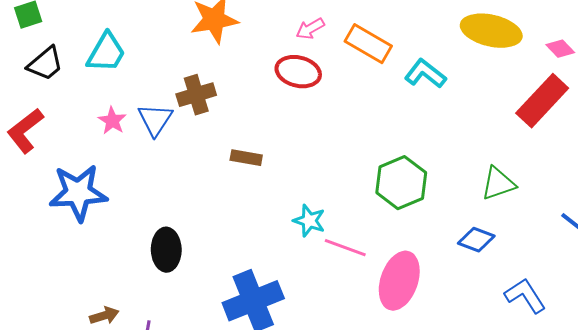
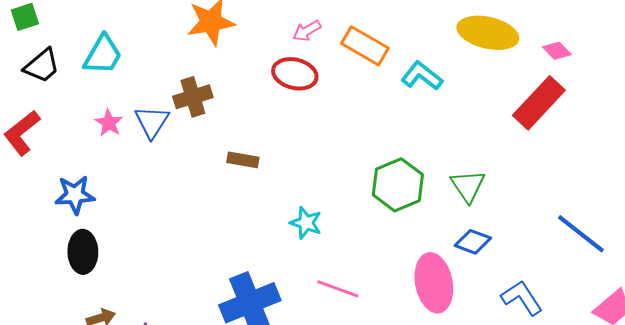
green triangle: (498, 184) -> (468, 186), moved, turned -45
blue star: (78, 193) -> (75, 195), size x0.7
pink line: (345, 248) -> (338, 289), moved
black ellipse: (166, 250) -> (83, 252), moved
pink ellipse: (399, 281) -> (434, 283), moved, turned -30

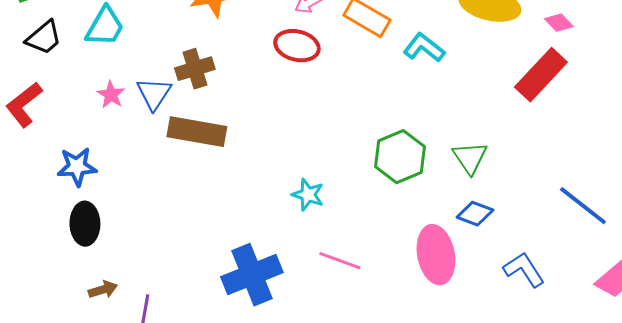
brown rectangle: (243, 160) -> (197, 132), moved, size x1.8

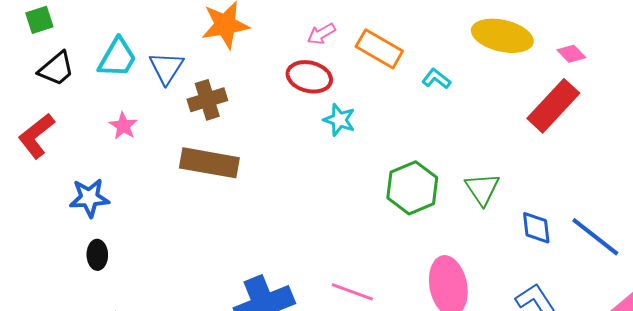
cyan L-shape: (424, 48) -> (436, 79), size x0.7
blue triangle: (154, 94) -> (166, 68), moved
cyan star: (308, 195) -> (339, 120), moved
blue diamond: (475, 214) -> (536, 228), moved, turned 63
black ellipse: (85, 224) -> (97, 255), size x0.7

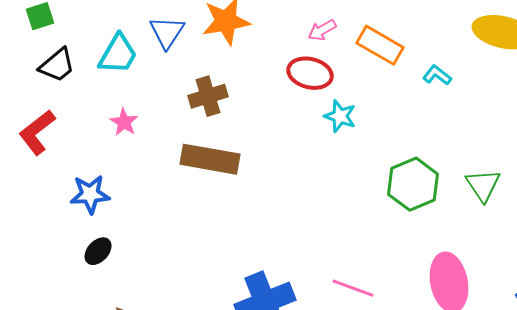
blue triangle: (166, 68) -> (167, 32), moved
black ellipse: (97, 255) -> (98, 251), turned 44

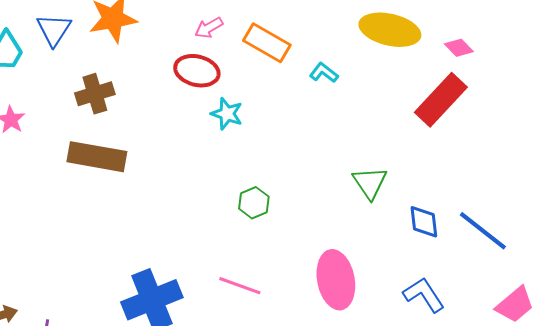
green hexagon: (413, 184) -> (254, 203), moved, size x0.6

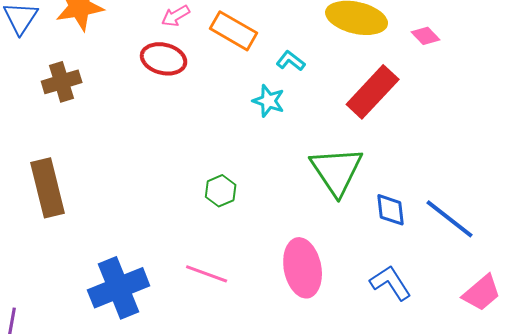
red rectangle: (441, 100) -> (373, 92), moved
cyan star: (227, 114) -> (269, 101), moved
brown rectangle: (97, 157) -> (48, 188), moved, turned 66
green triangle: (370, 183) -> (337, 171), size x1.5

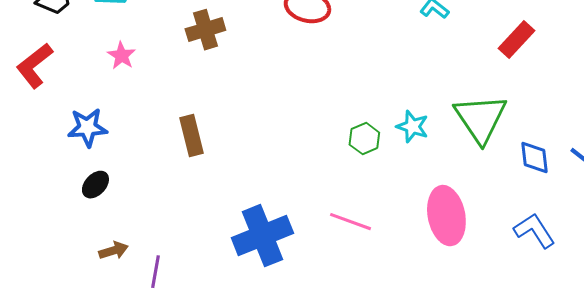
red rectangle: (373, 92) -> (516, 40), size x0.7
cyan star: (269, 101) -> (412, 127), moved
brown rectangle: (48, 188) -> (191, 136), size x0.7

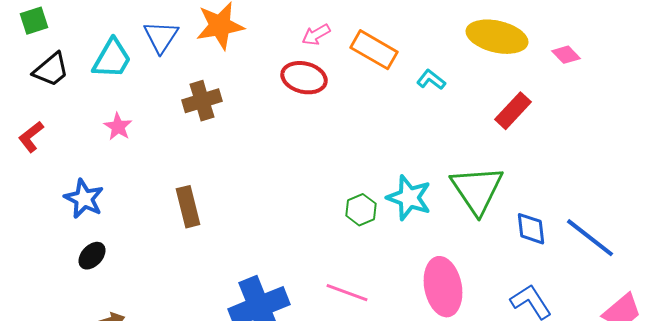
red L-shape: (34, 66) -> (31, 137), size x0.7
cyan star: (412, 127) -> (409, 198), size x1.4
blue star: (87, 128) -> (84, 199), turned 30

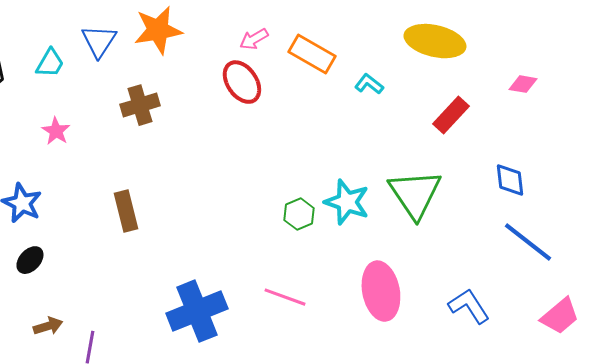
pink diamond: (566, 55) -> (523, 84), moved, turned -36
cyan trapezoid: (112, 59) -> (50, 63), size x0.7
red ellipse: (304, 78) -> (242, 82), turned 42
blue diamond: (531, 229) -> (510, 180), moved

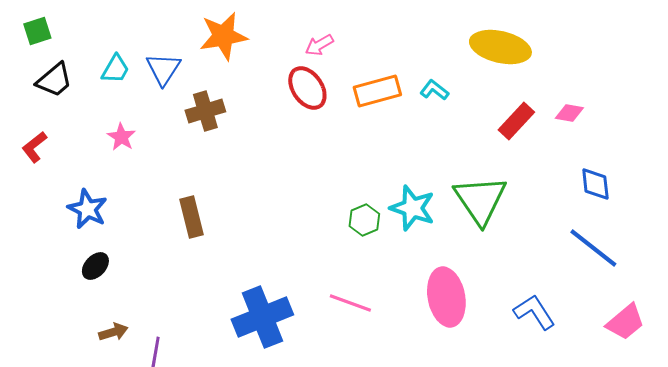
blue triangle: (99, 41) -> (163, 69), moved
orange rectangle: (312, 54) -> (377, 91), moved, turned -45
pink diamond: (523, 84) -> (569, 113), moved
blue diamond: (510, 180) -> (595, 184), moved

